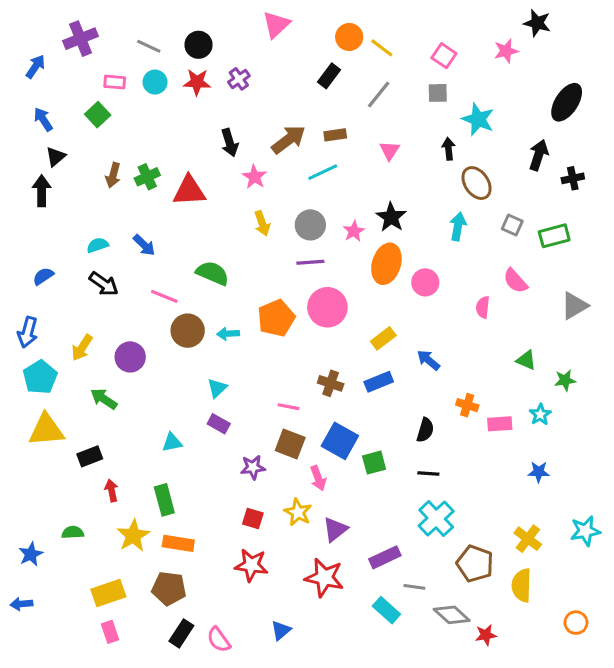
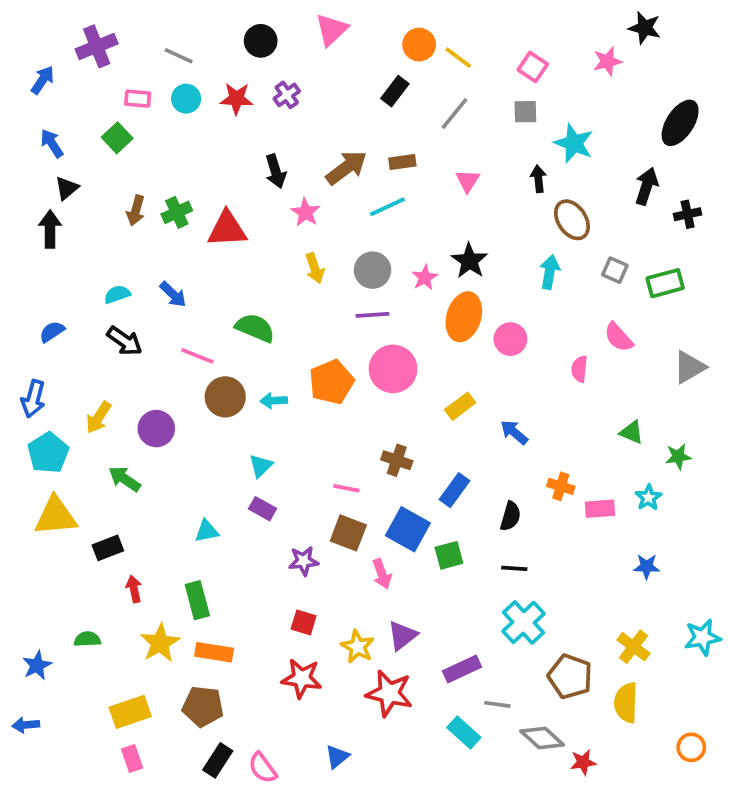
black circle: (199, 45) -> (261, 41), moved
blue rectangle: (379, 382) -> (455, 490), moved, turned -32
yellow star: (298, 512) -> (358, 647), moved

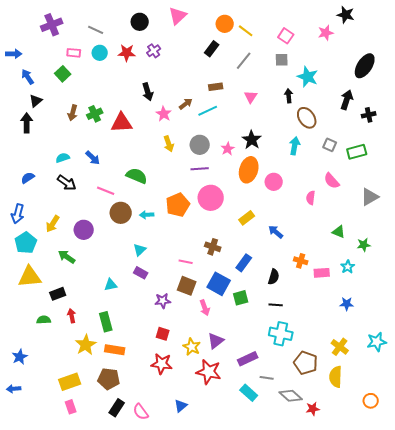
blue arrow: (43, 80) -> (14, 54), moved, turned 56
brown arrow: (346, 168) -> (186, 104), moved, size x0.6
cyan cross: (523, 622) -> (281, 334), turned -35
green semicircle: (87, 639) -> (44, 320), moved

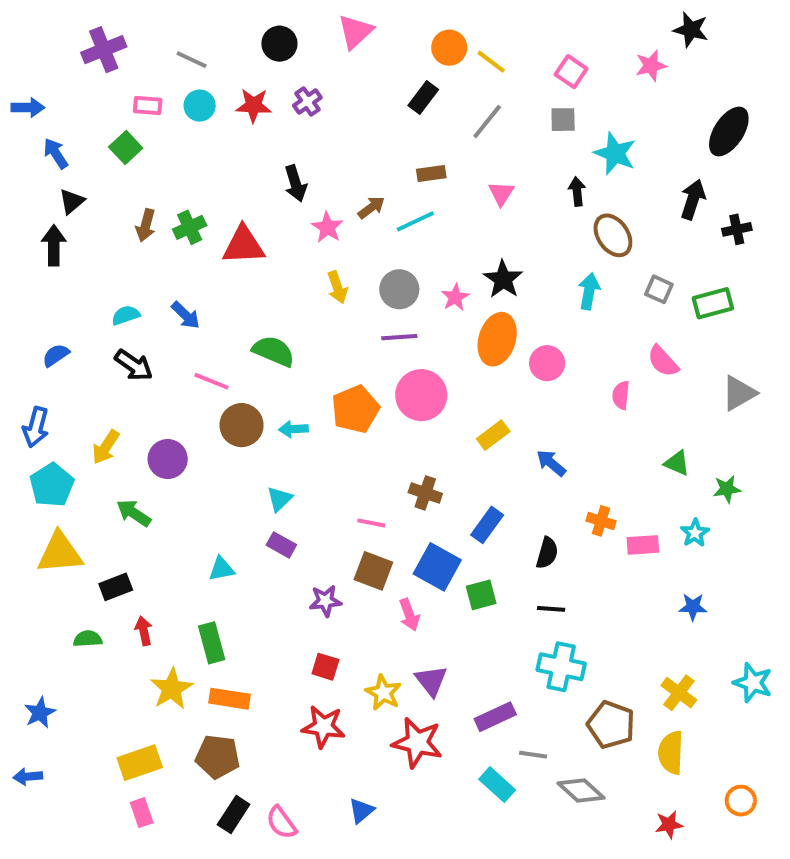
purple triangle: (216, 341) -> (431, 681), turned -30
cyan star: (377, 342) -> (753, 683), turned 30
red star: (313, 409) -> (669, 825), moved

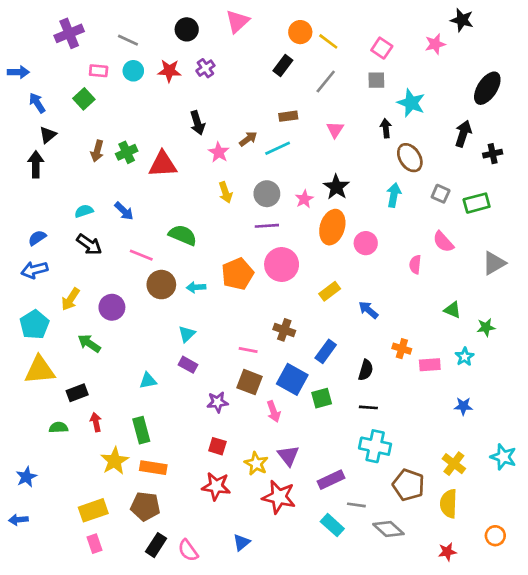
blue arrow: (36, 427) -> (34, 270), moved, turned 60

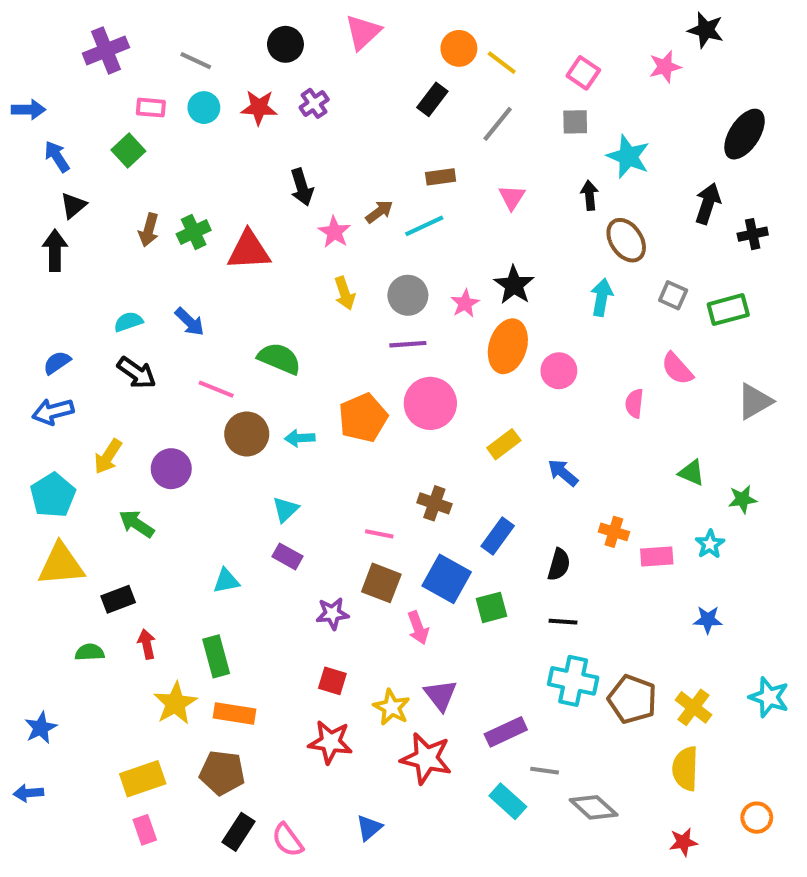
brown pentagon: (408, 485) -> (632, 699), moved

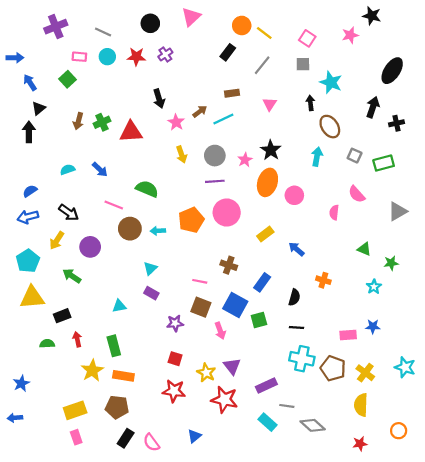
black arrow: (137, 373) -> (69, 213), moved
pink rectangle: (657, 556) -> (348, 335), moved

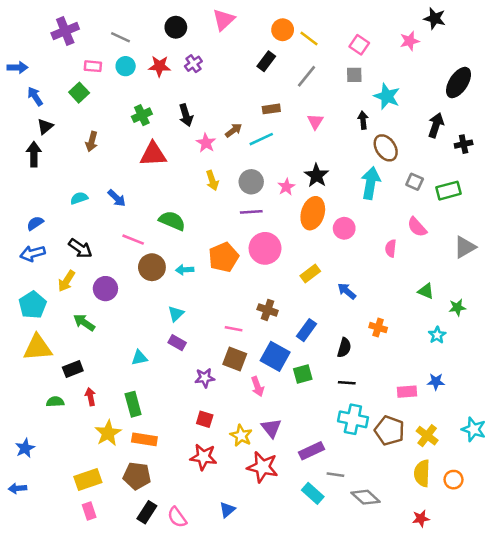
green cross: (102, 122) -> (142, 115), moved
cyan arrow: (317, 157) -> (371, 183), size x1.4
orange circle: (399, 431) -> (453, 480), moved

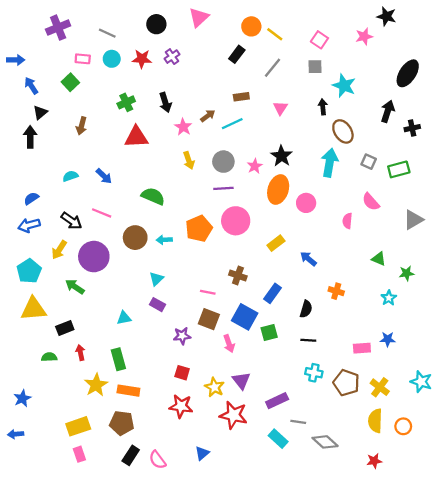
pink line: (133, 240) -> (102, 213), moved
purple circle: (105, 289) -> (94, 257), size x1.4
cyan cross: (353, 419) -> (314, 373), size x0.7

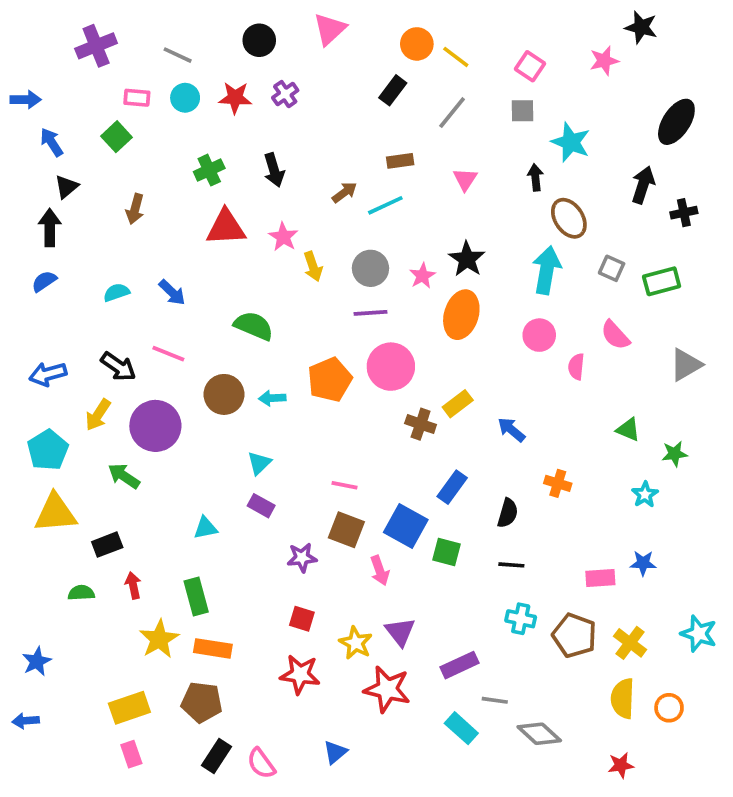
pink star: (183, 127) -> (283, 237), moved
blue semicircle: (31, 198) -> (44, 281), moved
pink circle: (306, 203) -> (539, 335), moved
brown cross: (238, 276) -> (421, 424), moved
green square: (269, 332) -> (447, 552), turned 30

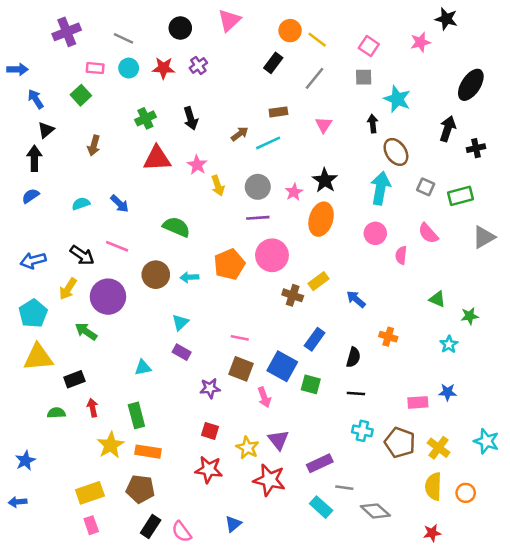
gray triangle: (686, 365) -> (484, 237), moved

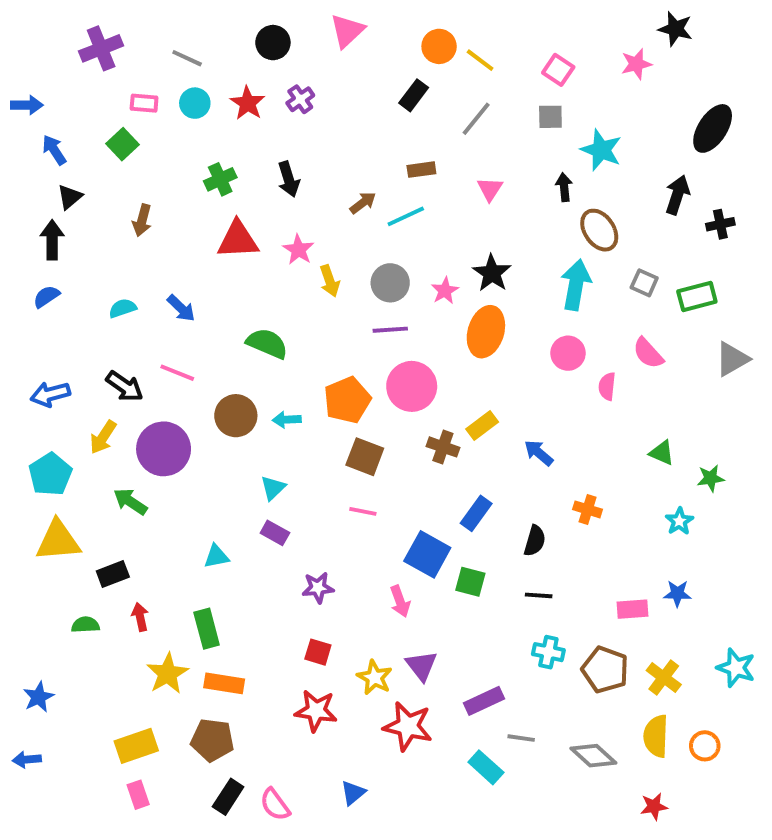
red star: (164, 68) -> (248, 103), turned 30
brown square: (241, 369) -> (365, 457), moved
gray diamond: (375, 511) -> (593, 756), moved

